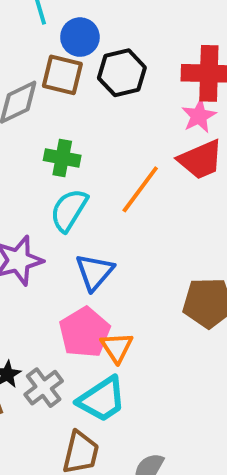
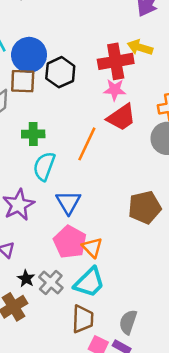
blue circle: (80, 37) -> (29, 55), size x1.4
pink star: (199, 116) -> (115, 90), turned -30

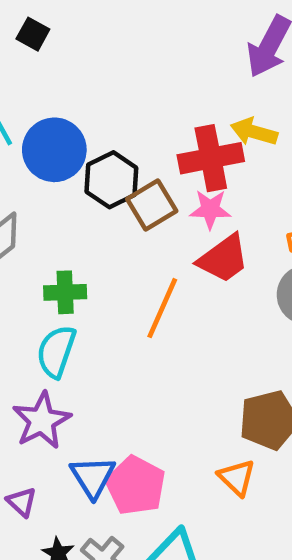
brown square: (23, 81) -> (152, 205), moved, turned -32
cyan semicircle: (44, 166) -> (56, 351), moved
blue triangle: (68, 202) -> (93, 477), moved
orange triangle: (92, 247) -> (237, 477), moved

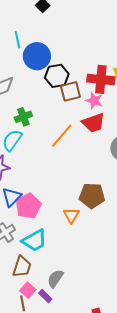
green cross: (65, 292) -> (23, 117), turned -36

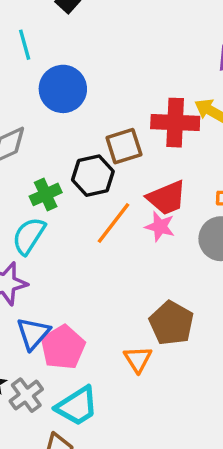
cyan line: (17, 40) -> (25, 45), moved
black hexagon: (57, 76) -> (93, 176), moved
pink star: (94, 101) -> (160, 227), moved
brown pentagon: (92, 196) -> (171, 323), turned 30

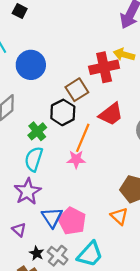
pink star: (160, 227) -> (76, 159), moved

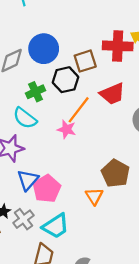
blue circle: (31, 65) -> (44, 49), moved
cyan semicircle: (34, 159) -> (25, 118), turned -85

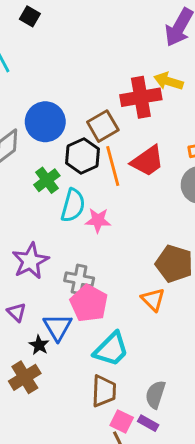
orange line: (79, 110) -> (113, 166), moved, turned -40
cyan semicircle: (25, 118) -> (73, 205), moved, turned -100
blue triangle: (28, 180) -> (58, 327), moved
gray cross: (23, 219) -> (79, 279), moved, turned -30

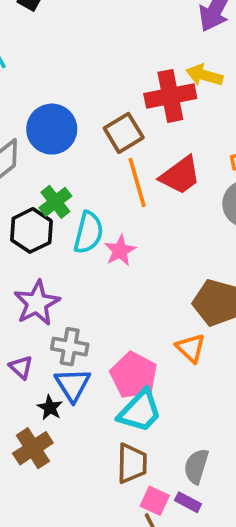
black hexagon: (82, 156) -> (31, 230), moved
pink star: (98, 220) -> (120, 251), turned -30
gray cross: (79, 279) -> (70, 347), moved
pink pentagon: (89, 303) -> (134, 375), moved

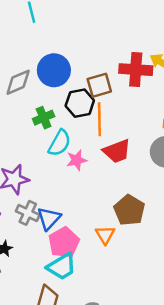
red trapezoid: (180, 175) -> (117, 151), moved
black hexagon: (31, 230) -> (80, 103), moved
blue triangle: (73, 385) -> (49, 218), moved

